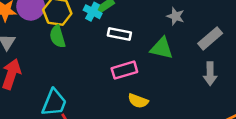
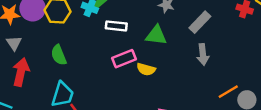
green semicircle: (57, 37) -> (59, 55), moved
yellow semicircle: (138, 101) -> (146, 69), moved

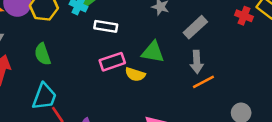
green triangle: (156, 35) -> (153, 52), moved
orange line: (228, 92) -> (203, 82), moved

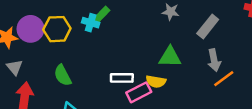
white rectangle: (106, 26) -> (122, 78), moved
pink rectangle: (112, 62) -> (139, 92), moved

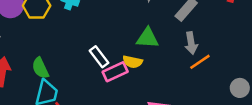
green semicircle: (63, 75) -> (40, 68), moved
white rectangle: (122, 78) -> (99, 57), turned 50

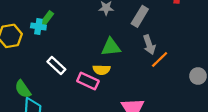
white rectangle: (99, 57) -> (56, 65), moved
pink rectangle: (115, 72) -> (88, 81), turned 60

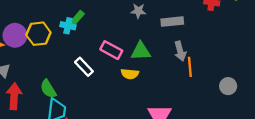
gray rectangle: (140, 16) -> (172, 22), turned 50
orange line: (160, 59) -> (190, 67), turned -54
pink rectangle: (88, 81) -> (111, 50), moved

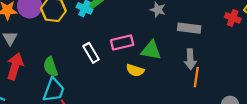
pink rectangle: (111, 50) -> (122, 42), turned -55

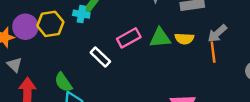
gray arrow: (190, 59) -> (217, 33), moved, turned 66
yellow semicircle: (135, 70) -> (184, 39), moved

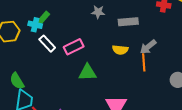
green triangle: (160, 38) -> (87, 72), moved
white rectangle: (100, 57) -> (47, 44), moved

